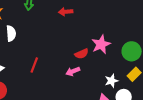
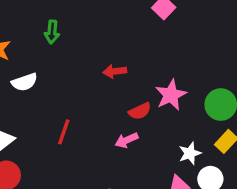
red arrow: (66, 12) -> (115, 71), moved
white semicircle: (11, 33) -> (24, 82), turned 77

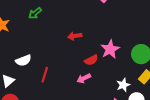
green arrow: (52, 32) -> (35, 13), turned 48
white semicircle: (24, 82) -> (23, 60), moved

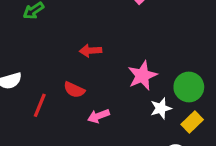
red semicircle: (91, 60) -> (74, 90), moved, turned 48
white star: (123, 85) -> (161, 108), moved

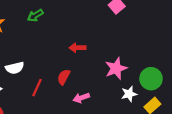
red semicircle: (74, 90) -> (64, 77), turned 91

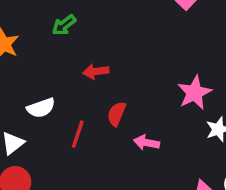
red arrow: (77, 48) -> (96, 71), moved
pink arrow: (81, 98) -> (146, 143), turned 35

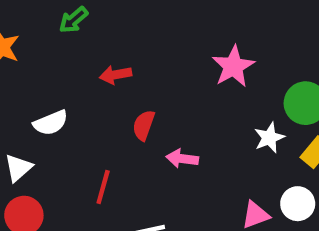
pink star: (195, 93) -> (233, 66), moved
red line: (78, 134) -> (103, 187), moved

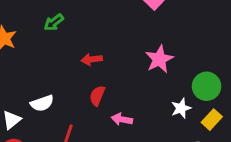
red arrow: (116, 75) -> (92, 59), moved
white semicircle: (51, 123) -> (42, 103), moved

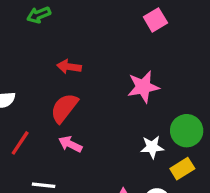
red semicircle: (97, 96) -> (64, 108), size x1.4
pink arrow: (122, 119) -> (70, 144), moved

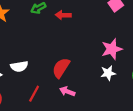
red arrow: (69, 67) -> (63, 15), moved
white star: (152, 147) -> (108, 73), moved

